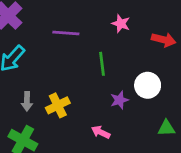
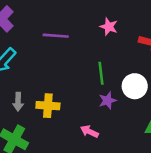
green line: (102, 64) -> (101, 73), moved
yellow cross: (58, 105) -> (48, 106), turned 30

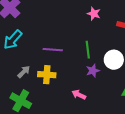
purple line: (56, 36) -> (53, 50), moved
gray arrow: (18, 102) -> (24, 72), turned -136

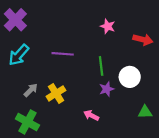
purple line: (53, 50) -> (63, 54), moved
yellow cross: (47, 75) -> (56, 93), turned -36

